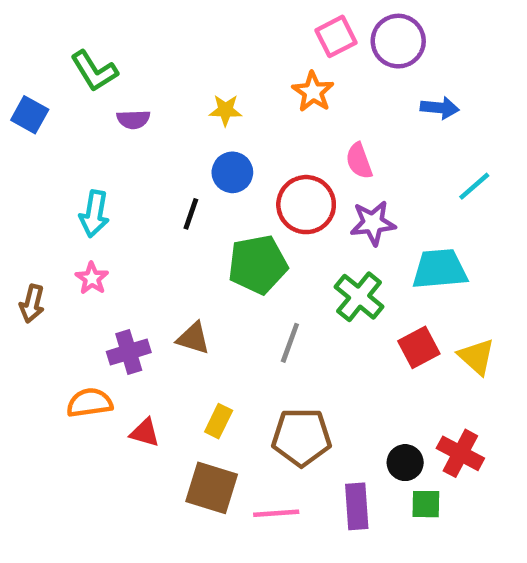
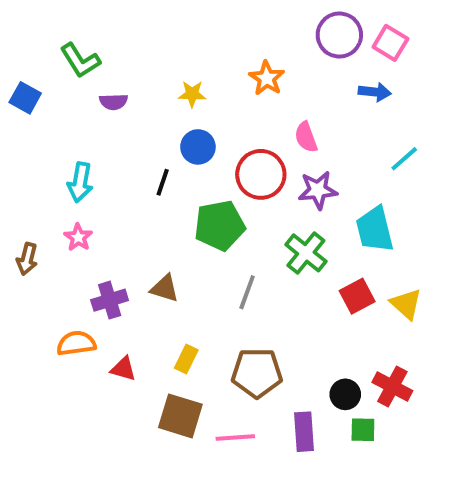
pink square: (336, 36) -> (390, 43), moved, turned -32
cyan trapezoid: (440, 269) -> (375, 229), turned -99

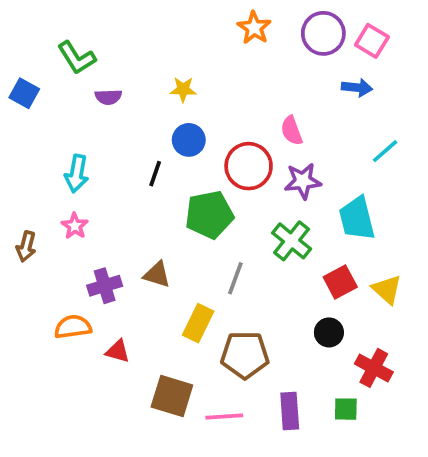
orange star: (267, 78) -> (254, 28), moved
yellow rectangle: (186, 359) -> (198, 323), moved, size x1.4
black circle: (345, 394) -> (329, 332), moved

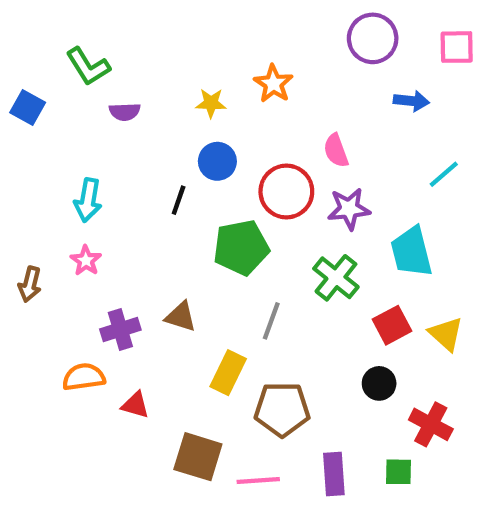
orange star: (254, 28) -> (273, 84), moved
pink square: (372, 41) -> (457, 47), moved, turned -32

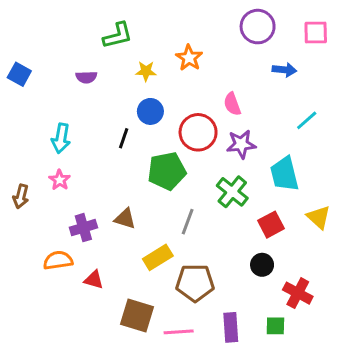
green L-shape: (88, 66) -> (118, 35), moved, turned -72
yellow triangle: (446, 334) -> (319, 217), moved
yellow rectangle: (228, 373) -> (158, 257), turned 32

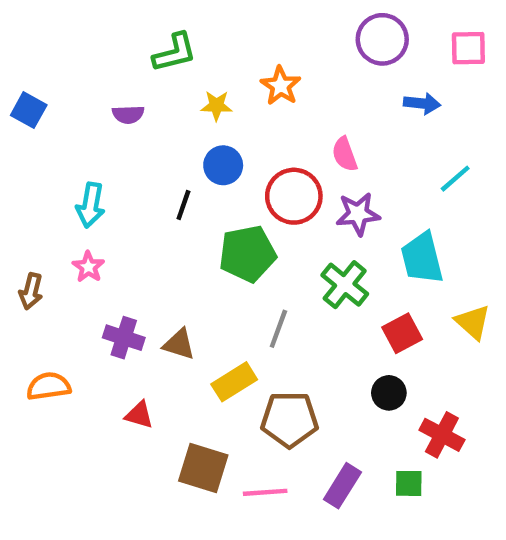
brown triangle: (125, 219) -> (179, 344), moved
purple cross: (83, 228) -> (124, 338), turned 35
orange semicircle: (58, 260) -> (49, 386), moved
purple rectangle: (231, 327) -> (342, 486), turned 36

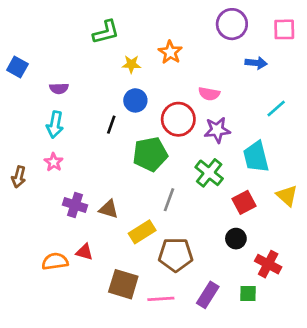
purple semicircle: (128, 114) -> (59, 88), moved
pink semicircle: (345, 154) -> (209, 94), turned -60
orange semicircle: (49, 386) -> (55, 261), moved

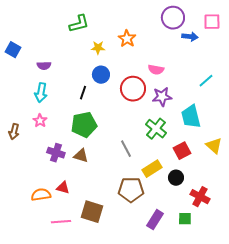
blue arrow: (256, 63) -> (190, 37), moved
green pentagon: (150, 154) -> (84, 125), moved
gray line: (169, 200) -> (126, 149), turned -48
yellow rectangle: (142, 232) -> (152, 169), moved
pink line: (161, 299) -> (61, 222), moved

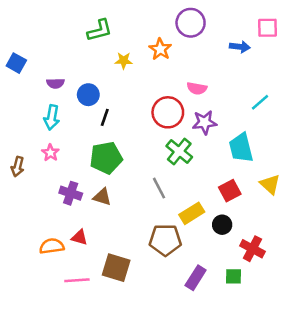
purple circle: (173, 18) -> (191, 23), moved
blue circle: (101, 75) -> (88, 95), moved
green cross: (156, 129) -> (179, 151), moved

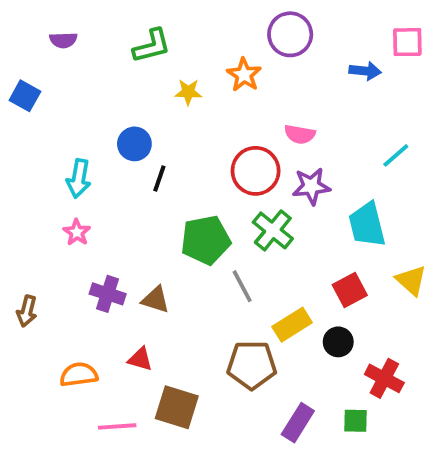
purple semicircle: (55, 83) -> (63, 40), moved
green pentagon: (106, 158) -> (206, 240), moved
brown arrow: (18, 167) -> (27, 311), moved
red triangle: (79, 237) -> (140, 359), moved

